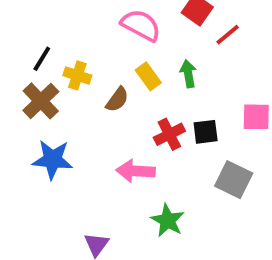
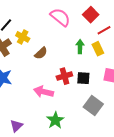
yellow rectangle: (148, 76) -> (98, 49), moved

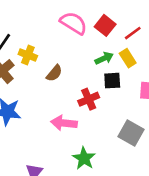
red square: (91, 15) -> (105, 25), moved
green arrow: (80, 47) -> (104, 58), turned 72
black square: (83, 78) -> (112, 81), moved

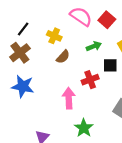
yellow cross: (28, 55) -> (54, 36), moved
green arrow: (104, 58) -> (94, 46), moved
pink arrow: (64, 123) -> (69, 98), turned 78

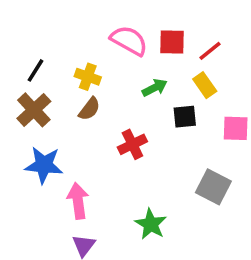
red square: (107, 20) -> (172, 42), turned -35
brown semicircle: (63, 57) -> (89, 109), moved
red cross: (90, 80) -> (132, 144), moved
pink arrow: (69, 98) -> (78, 201), moved

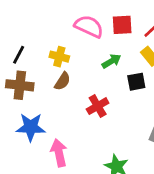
brown cross: (34, 110) -> (20, 85), turned -36

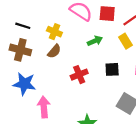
black line: (19, 55) -> (23, 26), turned 72
black square: (136, 82) -> (112, 69), moved

